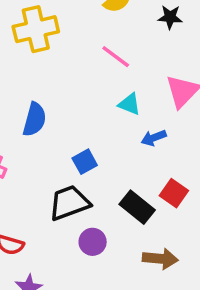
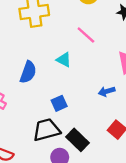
cyan triangle: (129, 104) -> (64, 60), moved
black rectangle: (137, 207) -> (78, 140), moved

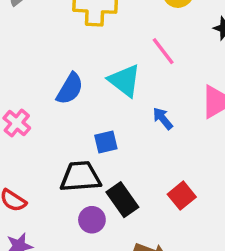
cyan triangle: (64, 60) -> (125, 81), size x1.5
blue arrow: (107, 91) -> (163, 119), moved, turned 56

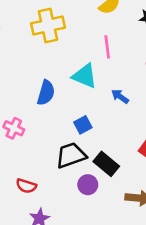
pink line: (163, 51) -> (107, 47), turned 45

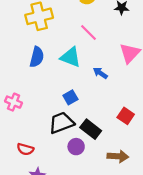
pink line: (107, 47) -> (89, 32), turned -36
blue semicircle: (46, 93) -> (37, 57), moved

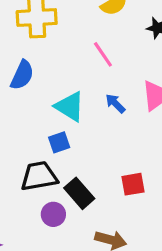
cyan triangle: (71, 57) -> (70, 107), moved
blue arrow: (100, 73) -> (115, 103), moved
red square: (126, 116) -> (133, 184), turned 35

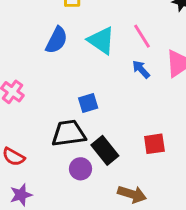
pink line: (103, 54) -> (142, 36), moved
cyan triangle: (70, 107) -> (101, 40), moved

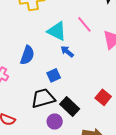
blue semicircle: (57, 40) -> (27, 55), moved
blue arrow: (141, 69) -> (67, 52), moved
red square: (154, 144) -> (103, 97), turned -35

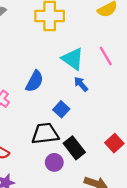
blue square: (54, 75) -> (61, 109), turned -32

